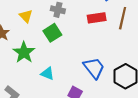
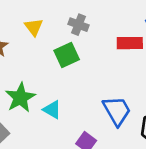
green star: (24, 52) -> (20, 98), moved

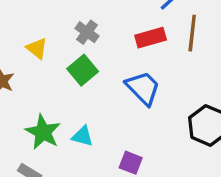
gray cross: (79, 25) -> (87, 32), turned 30
blue trapezoid: (117, 111) -> (143, 88), moved

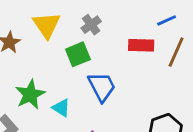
yellow triangle: (37, 48) -> (46, 25), size x1.5
blue trapezoid: (143, 88) -> (102, 87), moved

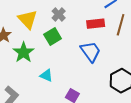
blue trapezoid: (102, 87) -> (90, 52), moved
green star: (30, 94) -> (23, 52), moved

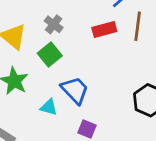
blue trapezoid: (90, 52) -> (75, 90), moved

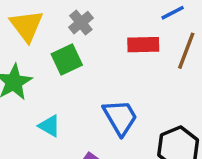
blue trapezoid: (75, 90) -> (120, 117), moved

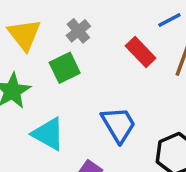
red rectangle: (143, 45) -> (141, 52), turned 48
cyan triangle: (49, 126) -> (48, 134), size x1.5

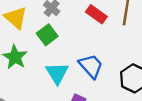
cyan triangle: (48, 134) -> (57, 73), moved, turned 40

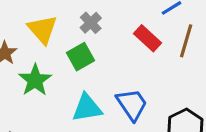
cyan triangle: (57, 73) -> (87, 108), turned 45

